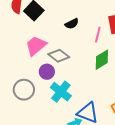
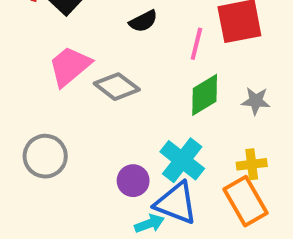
purple circle: (47, 72) -> (133, 181), moved
cyan cross: (61, 92) -> (182, 160), moved

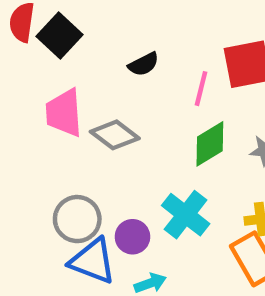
pink trapezoid: (70, 66) -> (64, 113), turned -54
gray circle: (45, 156) -> (77, 219), moved
blue triangle: (176, 203) -> (93, 261), moved

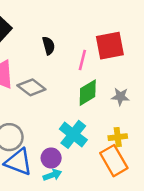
black semicircle: (144, 64) -> (48, 46), turned -78
purple circle: (132, 237) -> (51, 158), moved

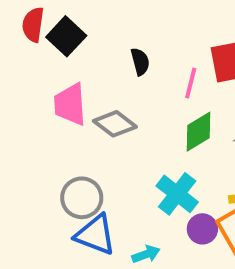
purple circle: (51, 158) -> (202, 229), moved

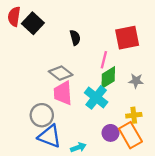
pink line: (191, 83) -> (104, 60), moved
pink trapezoid: (70, 104) -> (63, 93), moved
cyan cross: (177, 194) -> (96, 97), moved

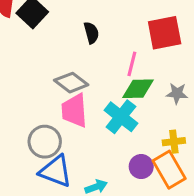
green diamond: (108, 78) -> (138, 89), turned 30

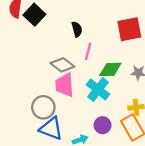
pink line: (132, 64) -> (88, 52), moved
purple circle: (141, 167) -> (103, 125), moved

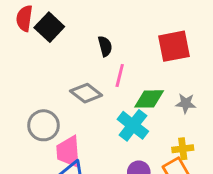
pink trapezoid: (65, 85) -> (68, 152), moved
gray circle: (43, 107) -> (43, 125), moved

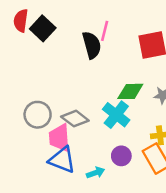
black semicircle: (105, 46) -> (92, 45), size x1.5
pink line: (120, 75) -> (105, 31), moved
gray diamond: (86, 93) -> (75, 119), moved

